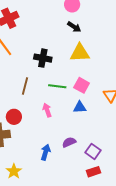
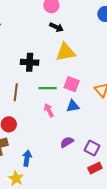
pink arrow: (47, 110) -> (49, 110), moved
blue arrow: (46, 152) -> (27, 158), moved

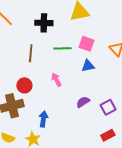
pink arrow: (49, 110) -> (56, 80), moved
purple square: (92, 148) -> (108, 107), turned 35
red rectangle: (95, 168) -> (108, 135), moved

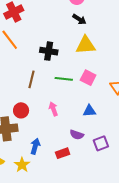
blue triangle: (88, 66) -> (89, 111), moved
purple semicircle: (83, 102) -> (77, 135), turned -136
red rectangle: (108, 135) -> (63, 153), moved

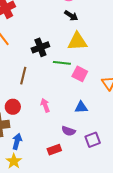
black cross: (49, 51) -> (40, 47), turned -30
green line: (64, 79) -> (62, 63), moved
blue arrow: (35, 146) -> (17, 141), moved

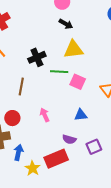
red rectangle: (54, 150) -> (56, 159), size x1.6
yellow star: (14, 161) -> (33, 168), moved

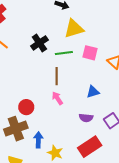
pink square: (78, 82) -> (90, 53), moved
brown line: (21, 86) -> (57, 76), moved
red rectangle: (56, 159) -> (90, 147), moved

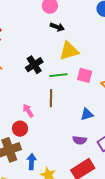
pink arrow: (57, 98) -> (28, 111), moved

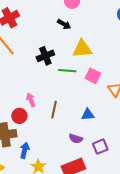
black arrow: (57, 27) -> (64, 24), moved
brown line: (51, 98) -> (54, 110), moved

